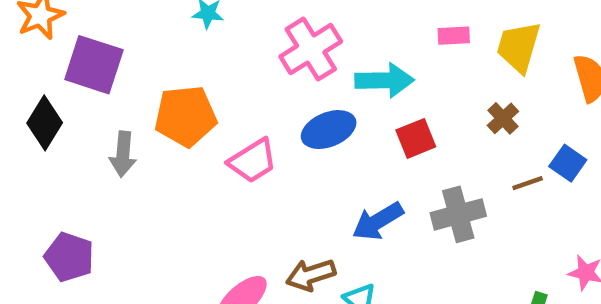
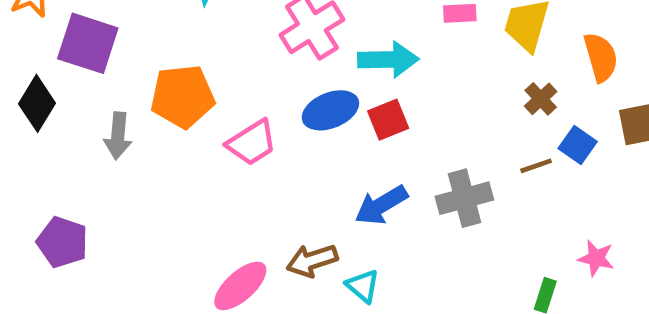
brown cross: (503, 118) -> (541, 99), moved
red square: (416, 138) -> (388, 120), moved

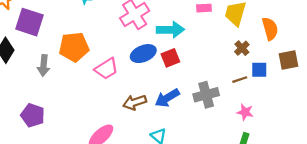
blue square: (578, 145) -> (259, 70), turned -35
purple pentagon: (62, 242) -> (33, 115), moved
pink star: (596, 258) -> (245, 112), moved
brown arrow: (312, 261) -> (135, 102), moved

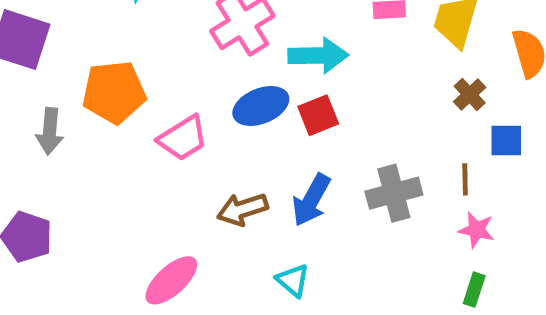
brown line: (240, 80) -> (465, 179), moved, turned -72
blue arrow: (167, 98) -> (311, 200), turned -30

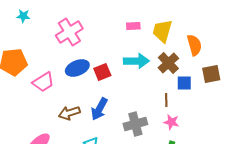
cyan arrow: (318, 56) -> (136, 61), moved
brown cross: (470, 95) -> (168, 63), size x1.5
gray cross: (394, 193) -> (135, 124), moved

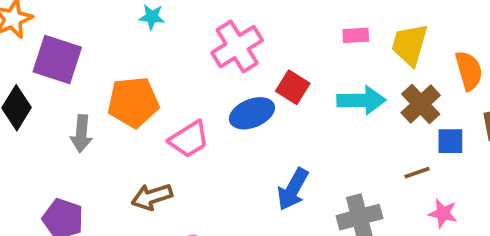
red square: (102, 72) -> (293, 87), moved, turned -36
brown line: (166, 100) -> (417, 173), turned 72
brown arrow: (69, 113) -> (152, 197), moved
pink star: (171, 122) -> (443, 213), moved

